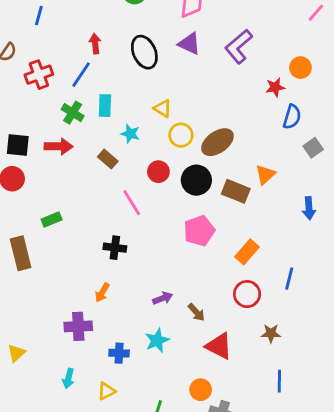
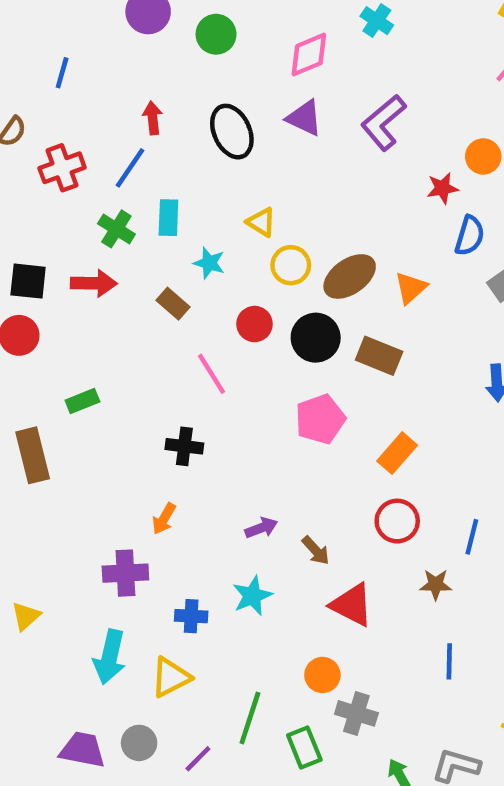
orange triangle: (265, 174) -> (411, 288), moved
blue line: (289, 279) -> (472, 537), moved
cyan arrow: (68, 378) -> (110, 657), size x1.6
yellow triangle: (106, 391) -> (171, 677), size x1.4

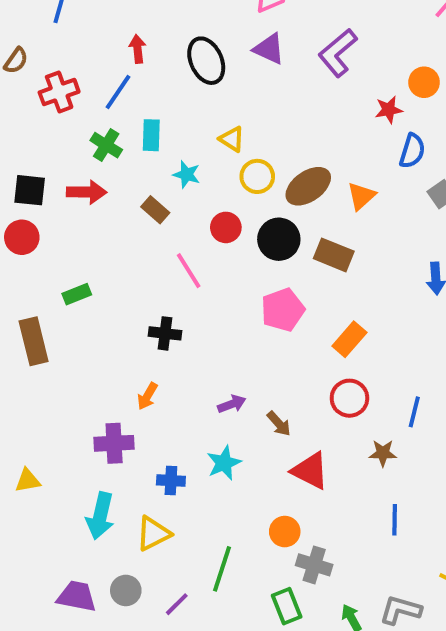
yellow triangle: (26, 616) -> (28, 481), turned 32
green rectangle: (304, 747) -> (287, 606), moved

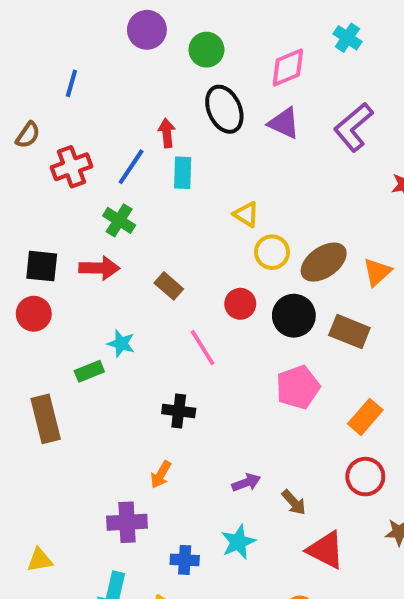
red arrow: (138, 49) -> (167, 133), moved
black ellipse: (206, 61) -> (224, 109), moved
cyan rectangle: (151, 135) -> (183, 173), moved
cyan star: (187, 174) -> (121, 343), moved

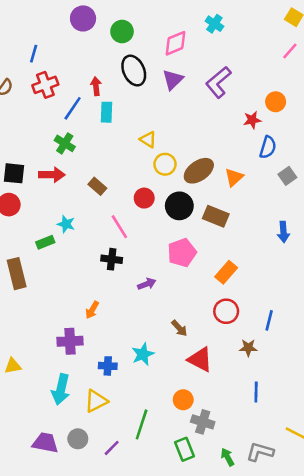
purple triangle: (284, 123) -> (173, 80), turned 50
red cross: (71, 167) -> (45, 85), moved
black cross: (179, 411) -> (112, 259), moved
purple arrow: (246, 482) -> (147, 284), moved

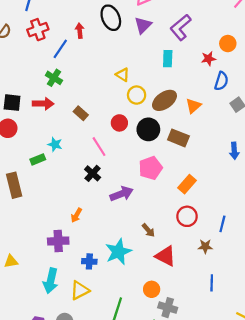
cyan rectangle: (106, 112) -> (168, 59), moved
black cross: (112, 259) -> (93, 173), turned 35
purple arrow: (147, 284) -> (122, 194), size x1.5
cyan star: (143, 354) -> (118, 252), size x1.4

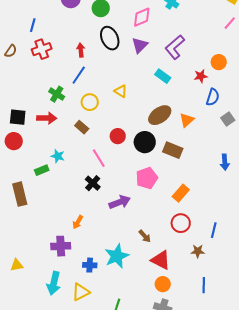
blue line: (60, 49) -> (79, 75), moved
cyan rectangle: (168, 59) -> (163, 76), turned -56
yellow circle: (137, 95) -> (90, 102), moved
orange circle: (152, 289) -> (163, 284), moved

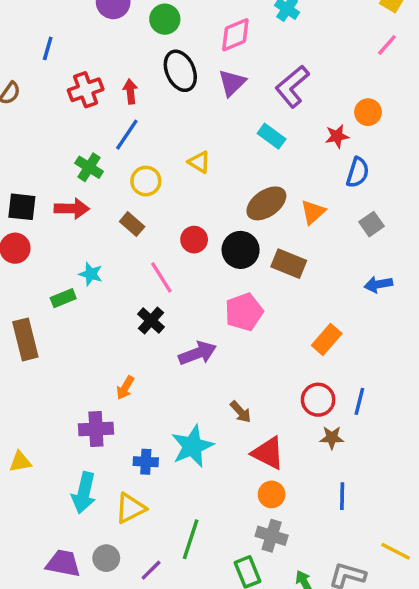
red cross: (42, 49) -> (86, 90), moved
gray square: (228, 119) -> (371, 224), moved
blue arrow: (225, 162) -> (378, 284), turned 84
orange rectangle: (181, 193) -> (327, 339), moved
red circle: (181, 223) -> (318, 400), moved

